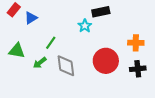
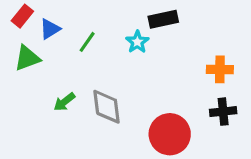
green line: (51, 43) -> (87, 42), moved
green triangle: (17, 51) -> (27, 58), moved, turned -30
red circle: (106, 61) -> (170, 134), moved

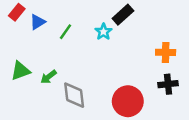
black rectangle: (163, 19) -> (123, 15), turned -30
green triangle: (27, 58) -> (20, 71), moved
gray diamond: (107, 107) -> (74, 95), moved

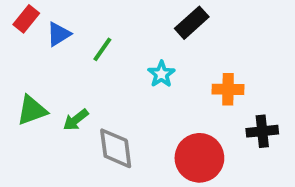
cyan star: (103, 32) -> (161, 74), moved
orange cross: (166, 52) -> (228, 89), moved

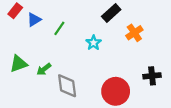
orange cross: (228, 89) -> (134, 33), moved, turned -35

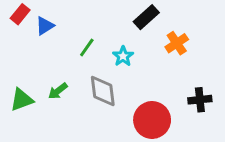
green line: (59, 28) -> (87, 48), moved
green triangle: (19, 64) -> (22, 100), moved
gray diamond: (67, 86) -> (103, 91), moved

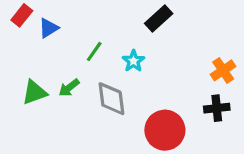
orange cross: (177, 43) -> (223, 70), moved
green arrow: (58, 91) -> (69, 88), moved
green triangle: (22, 100) -> (34, 92), moved

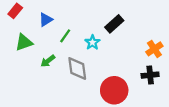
black rectangle: (159, 19) -> (114, 24), moved
blue triangle: (49, 28) -> (46, 20), moved
green triangle: (34, 92) -> (24, 42), moved

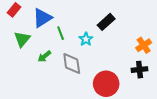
blue triangle: (46, 20) -> (42, 18), size x1.5
green line: (65, 36) -> (61, 33), turned -56
green triangle: (24, 42) -> (22, 39), turned -30

